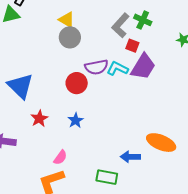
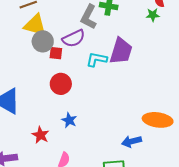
yellow triangle: (67, 20) -> (35, 25), size x1.4
red square: (132, 46) -> (56, 53), moved
purple semicircle: (96, 67) -> (74, 38), moved
red star: (39, 119) -> (41, 135), moved

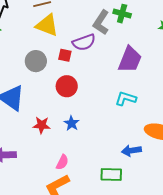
gray circle: (43, 41) -> (36, 61), moved
cyan L-shape: (97, 59) -> (126, 99), moved
red star: (41, 135) -> (42, 125), moved, turned -30

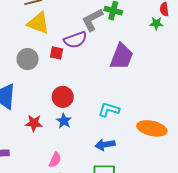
gray L-shape: (101, 22) -> (92, 20), turned 30
red circle: (67, 86) -> (63, 97), moved
cyan L-shape: (126, 99) -> (109, 110), moved
blue arrow: (131, 151) -> (105, 145), moved

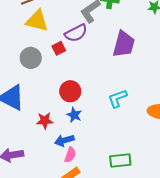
red square: (56, 53) -> (59, 48), turned -32
cyan L-shape: (109, 110) -> (117, 98), turned -30
blue arrow: (105, 145) -> (64, 140), moved

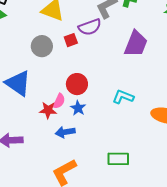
cyan L-shape: (117, 98) -> (123, 97), turned 35
pink semicircle: (70, 155) -> (59, 101), moved

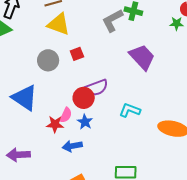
purple semicircle: (90, 27) -> (96, 88), moved
purple trapezoid: (136, 44) -> (142, 57), turned -64

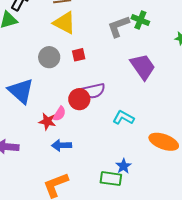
blue star: (85, 122) -> (123, 166), moved

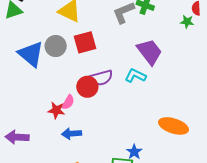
red square: (79, 55) -> (85, 42), size x1.6
blue triangle: (21, 91) -> (31, 54), moved
cyan L-shape: (123, 118) -> (135, 76), moved

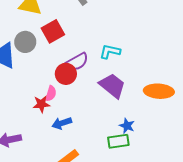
purple trapezoid: (149, 52) -> (112, 86), moved

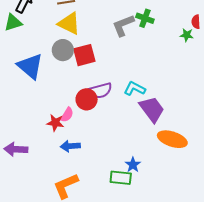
gray circle: (25, 42) -> (63, 50), moved
purple trapezoid: (112, 86) -> (152, 109), moved

